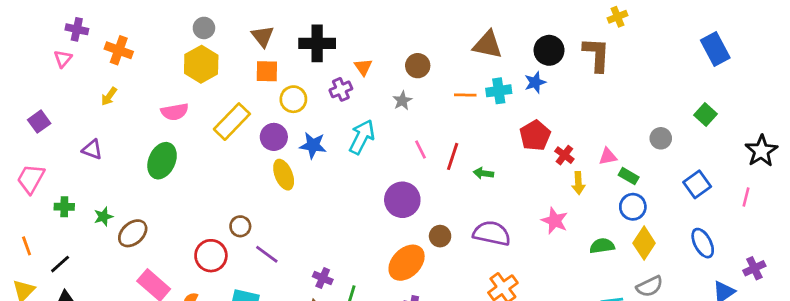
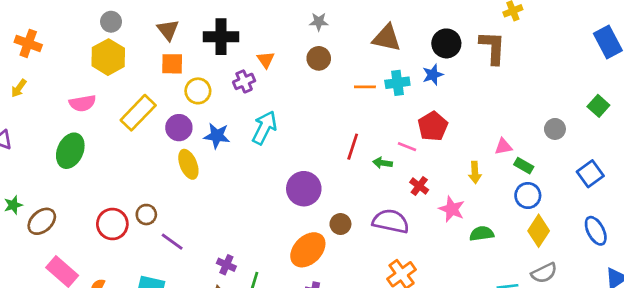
gray star: (402, 101) -> (319, 22), moved, turned 30
pink line: (420, 149) -> (407, 147), moved, turned -42
red cross: (564, 155) -> (419, 186), moved
green semicircle: (602, 246) -> (482, 234), moved
red circle: (211, 256) -> (112, 224), moved

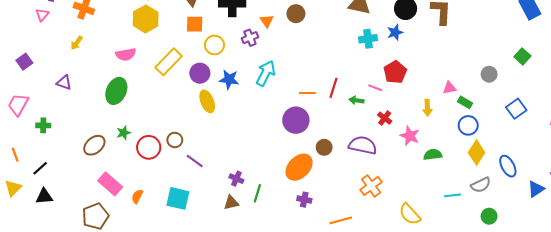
brown circle: (319, 58) -> (296, 14), moved
orange line: (365, 87) -> (307, 93), moved
green star: (13, 205) -> (124, 133), moved
blue ellipse: (596, 231) -> (508, 166), moved

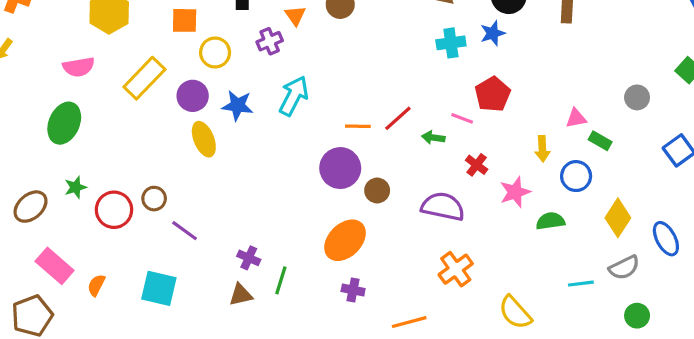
red line: (333, 88) -> (398, 118), turned 30
blue circle: (468, 125) -> (576, 176), moved
pink star: (410, 136) -> (515, 192), turned 30
brown circle: (324, 147) -> (377, 191), moved

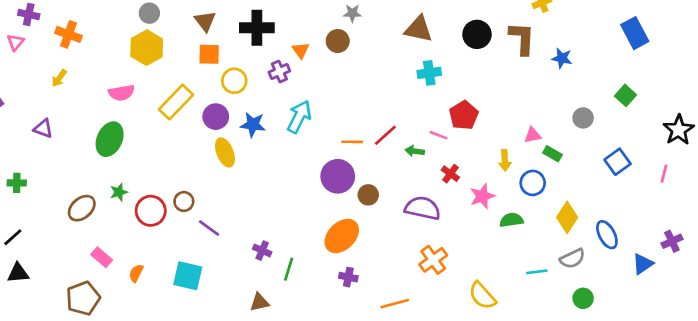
blue star: (493, 33) -> (562, 58), moved, turned 30
pink rectangle: (55, 266) -> (102, 257), size x0.7
brown triangle: (241, 295) -> (259, 302), moved

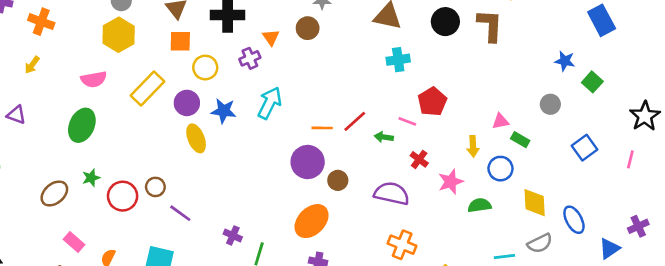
blue star: (562, 58) -> (565, 61), moved
yellow diamond: (567, 217) -> (535, 203), turned -36
orange cross: (433, 260) -> (402, 245), turned -32

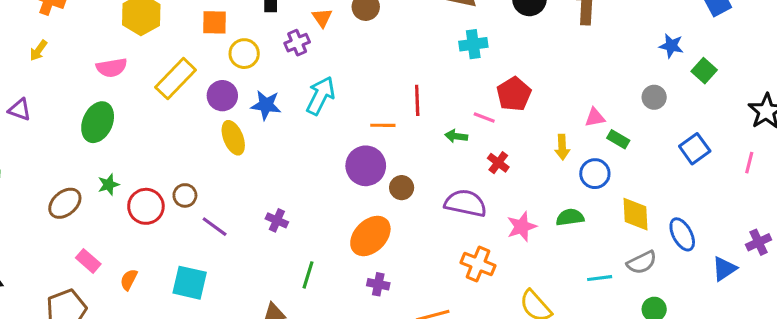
red line: (355, 121) -> (417, 100), moved, turned -50
pink star: (451, 182) -> (522, 227), moved
purple cross: (233, 235) -> (277, 220), moved

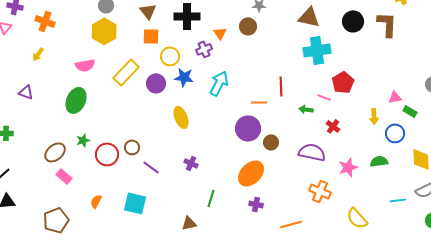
cyan cross: (473, 44) -> (317, 50), size x1.5
blue star: (266, 105) -> (184, 77), moved
yellow ellipse: (233, 138) -> (181, 117), moved
pink rectangle: (88, 261) -> (64, 176), moved

